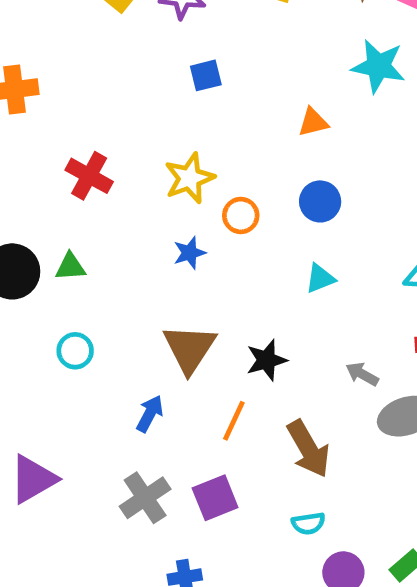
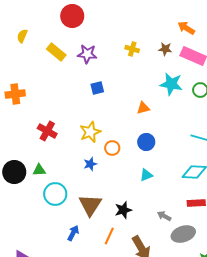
cyan circle: (75, 351) -> (55, 194), moved, size x1.5

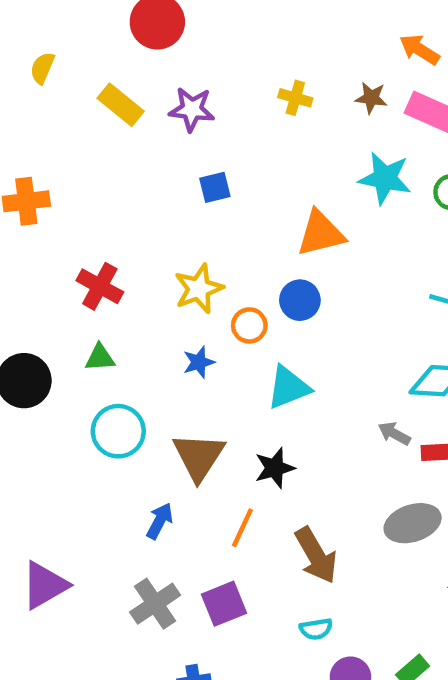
orange triangle: (143, 108) -> (321, 233), size x1.6
blue circle: (146, 142) -> (300, 300), moved
green triangle: (39, 170) -> (100, 358), moved
cyan triangle: (146, 175) -> (288, 388), moved, size x1.5
gray arrow: (164, 216) -> (394, 433), moved

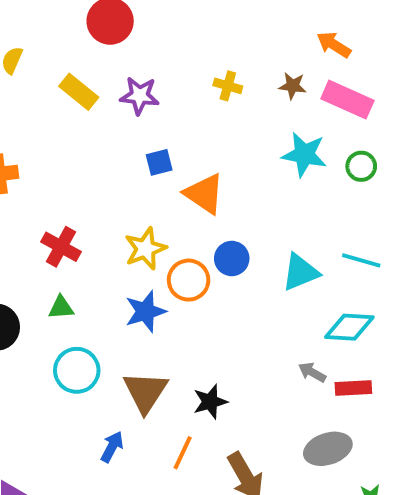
orange triangle: (321, 233) -> (204, 194), moved, turned 48
orange circle: (249, 325) -> (189, 280), size x1.4
blue star: (199, 362) -> (145, 311), size x1.5
cyan triangle: (288, 388) -> (300, 272), moved

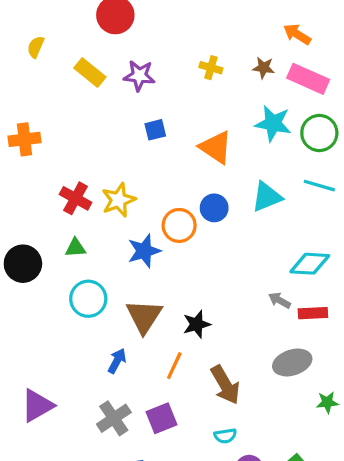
green circle: (361, 166) -> (319, 133), size x1.5
orange triangle: (204, 194) -> (216, 147), moved
yellow star: (145, 249) -> (119, 200), moved
cyan line: (361, 260) -> (319, 186), moved
cyan triangle: (300, 272) -> (267, 197), moved

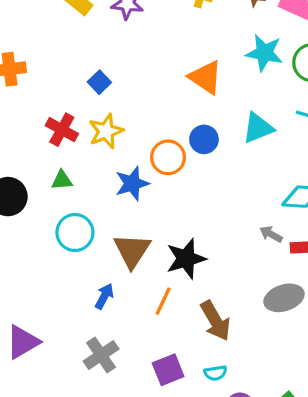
blue square: (155, 130) -> (99, 82), moved, turned -30
black star: (197, 324) -> (186, 259), size x1.4
purple square: (162, 418) -> (168, 370), moved

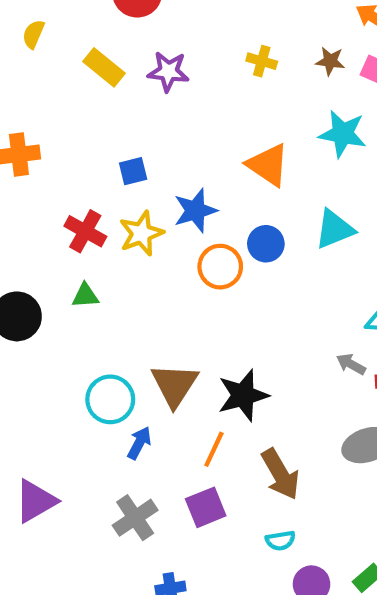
blue square: (99, 82) -> (133, 171), turned 30
blue star: (132, 184) -> (195, 211), moved
cyan circle: (75, 233) -> (110, 399), moved
purple square: (168, 370) -> (206, 507), moved

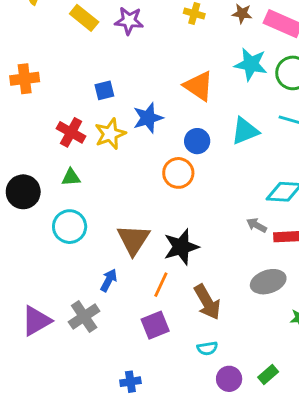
orange circle: (220, 267) -> (178, 173), moved
cyan circle: (110, 399) -> (70, 227), moved
gray cross: (135, 518) -> (84, 316), moved

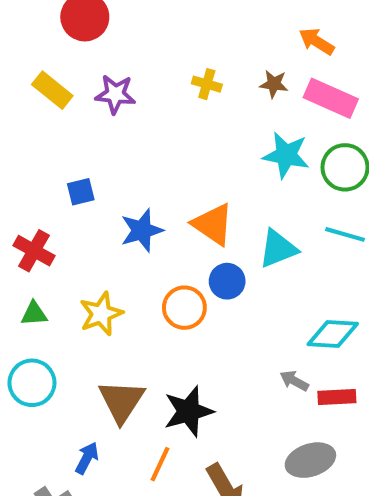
orange triangle: (199, 86) -> (213, 224), moved
yellow star: (110, 134) -> (101, 314), moved
blue circle: (197, 141) -> (227, 281), moved

